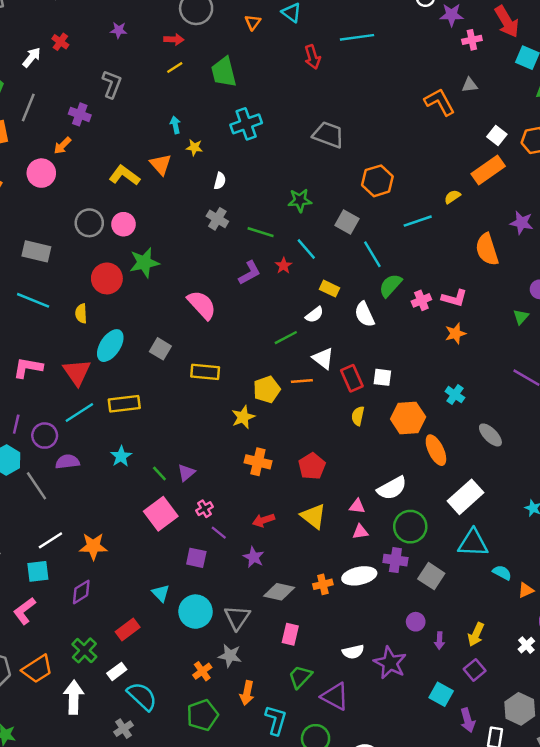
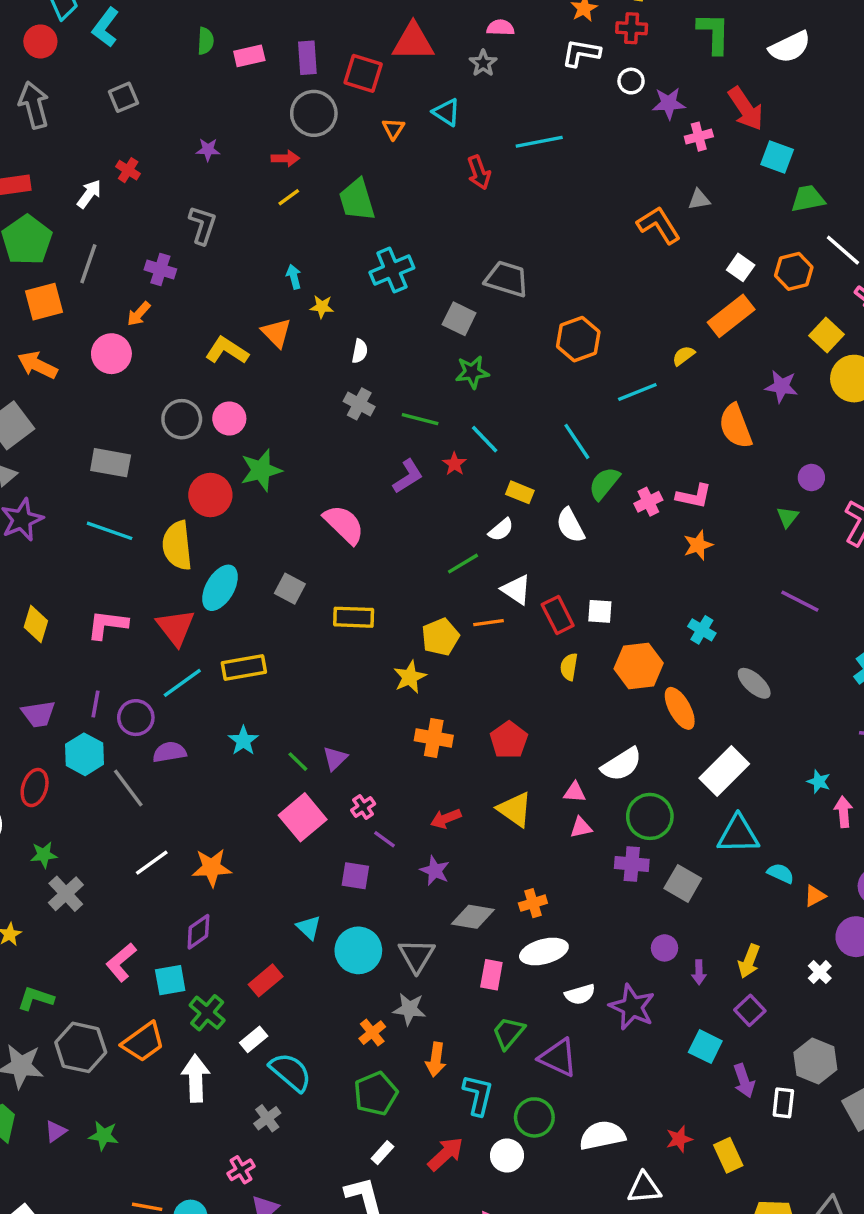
gray square: (347, 222) -> (459, 319), moved
yellow semicircle: (81, 313) -> (177, 545), size x1.8
cyan square: (38, 571) -> (170, 980), moved
white ellipse: (359, 576) -> (544, 951), moved

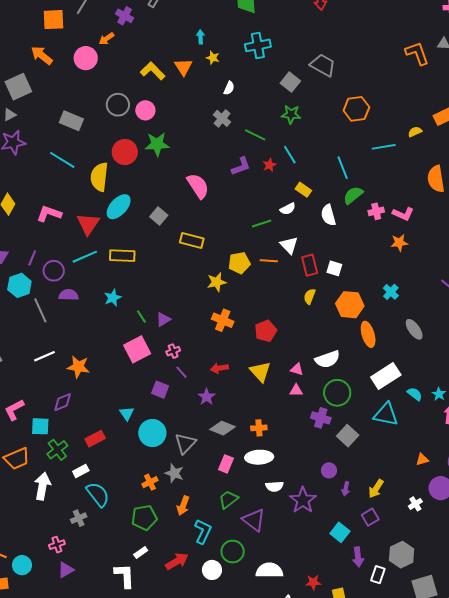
cyan semicircle: (781, 873) -> (415, 394), moved

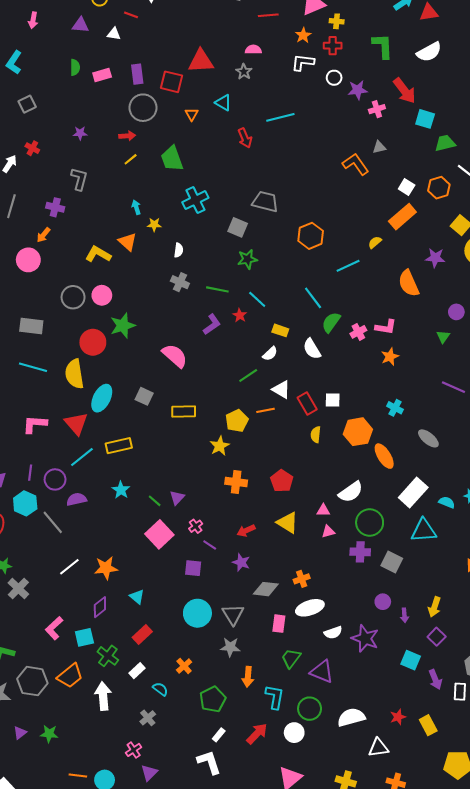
cyan triangle: (127, 414) -> (137, 597), moved
orange cross: (150, 482) -> (184, 666), moved
cyan semicircle: (98, 494) -> (160, 689), size x0.6

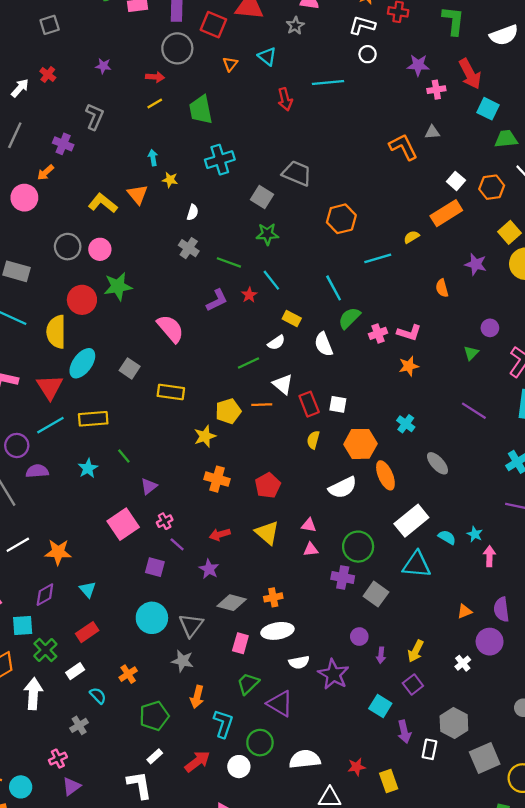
white circle: (334, 78) -> (368, 54), moved
orange semicircle: (409, 283) -> (442, 288), size x0.6
white semicircle: (351, 492) -> (343, 488), moved
green line: (155, 501) -> (124, 456), moved

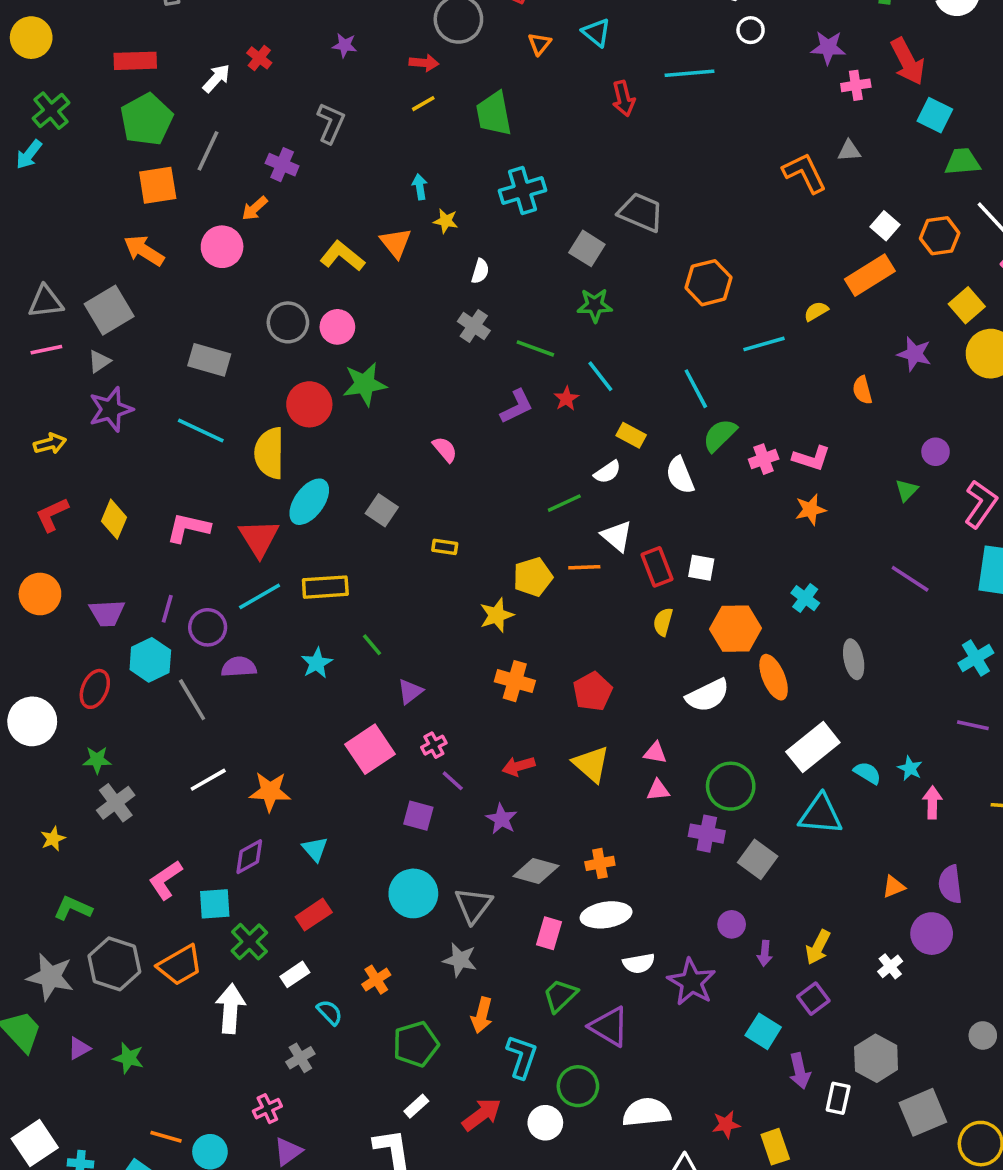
pink semicircle: (170, 329) -> (445, 449), size x0.6
yellow rectangle: (171, 392) -> (445, 547), size x0.6
gray ellipse: (438, 463) -> (854, 659), turned 30

